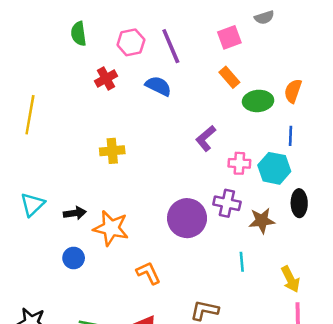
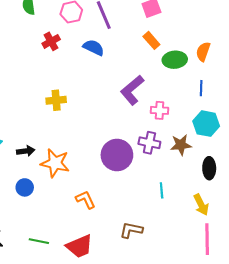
purple L-shape: (206, 138) -> (132, 90), size x1.4
cyan hexagon: (274, 168) -> (206, 124), moved
black ellipse: (299, 203) -> (209, 168), moved
brown star: (262, 221) -> (181, 145), moved

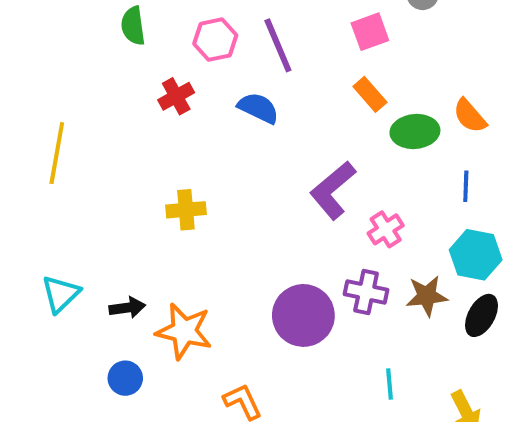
orange semicircle: (203, 52) -> (470, 116), turned -60
pink cross: (160, 110) -> (386, 229), turned -36
black ellipse: (209, 168) -> (481, 315), moved, turned 30

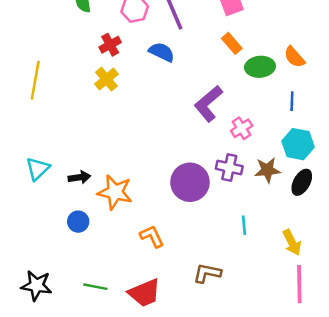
yellow cross: (186, 210) -> (106, 79), moved, turned -35

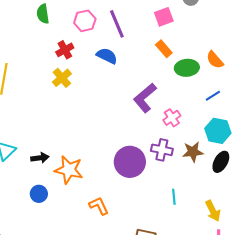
blue line: (292, 101) -> (213, 96), turned 56

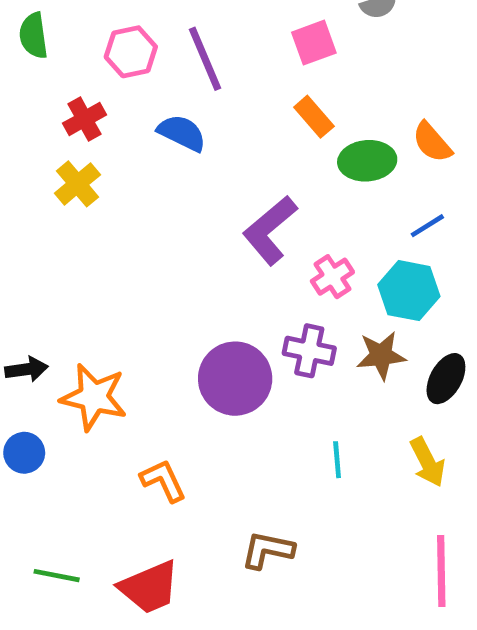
cyan hexagon: (218, 131) -> (409, 291), moved
yellow arrow: (213, 211) -> (427, 462), moved

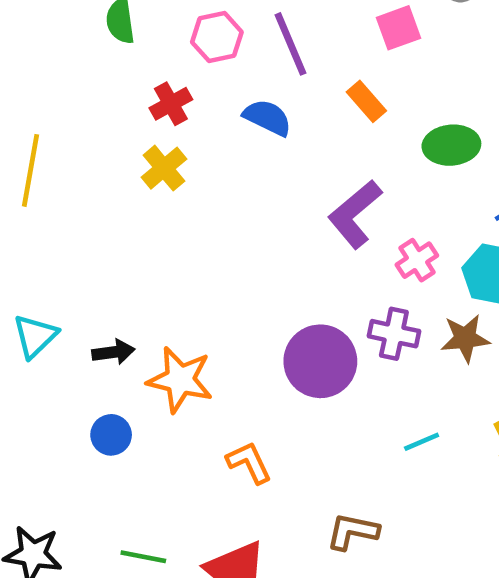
orange rectangle: (314, 117) -> (366, 101), moved
cyan line: (337, 460) -> (422, 442), turned 72

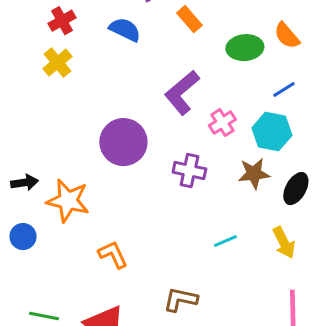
purple cross: (394, 334) -> (189, 171), moved
purple circle: (320, 361) -> (123, 142), moved

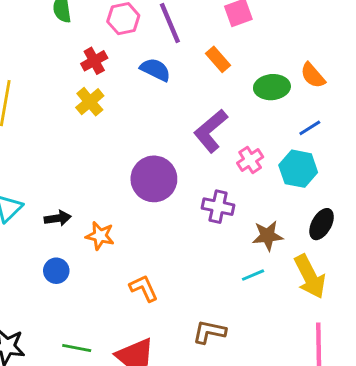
brown star: (254, 174) -> (268, 236), moved
orange star: (68, 201) -> (100, 236), size x0.7
yellow arrow: (284, 243) -> (310, 277), size x1.4

